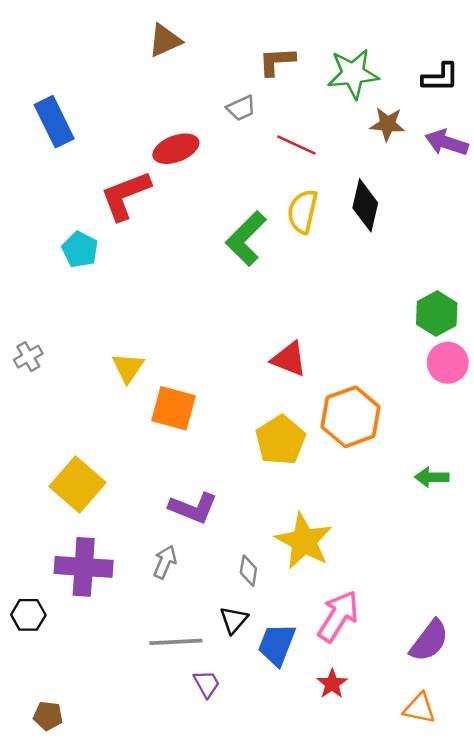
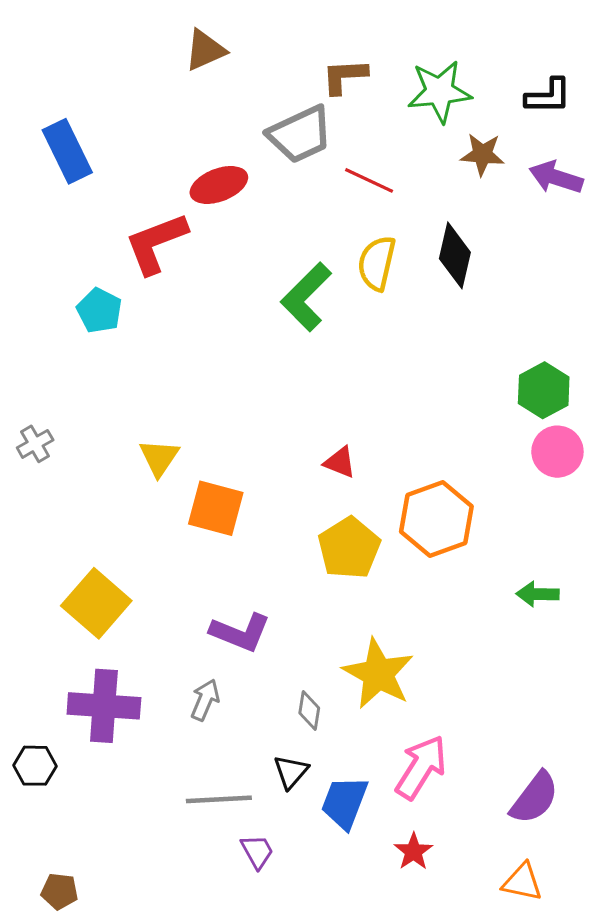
gray trapezoid: (241, 108) -> (300, 134), size x1.8
red triangle: (289, 359) -> (340, 462), moved, size x0.7

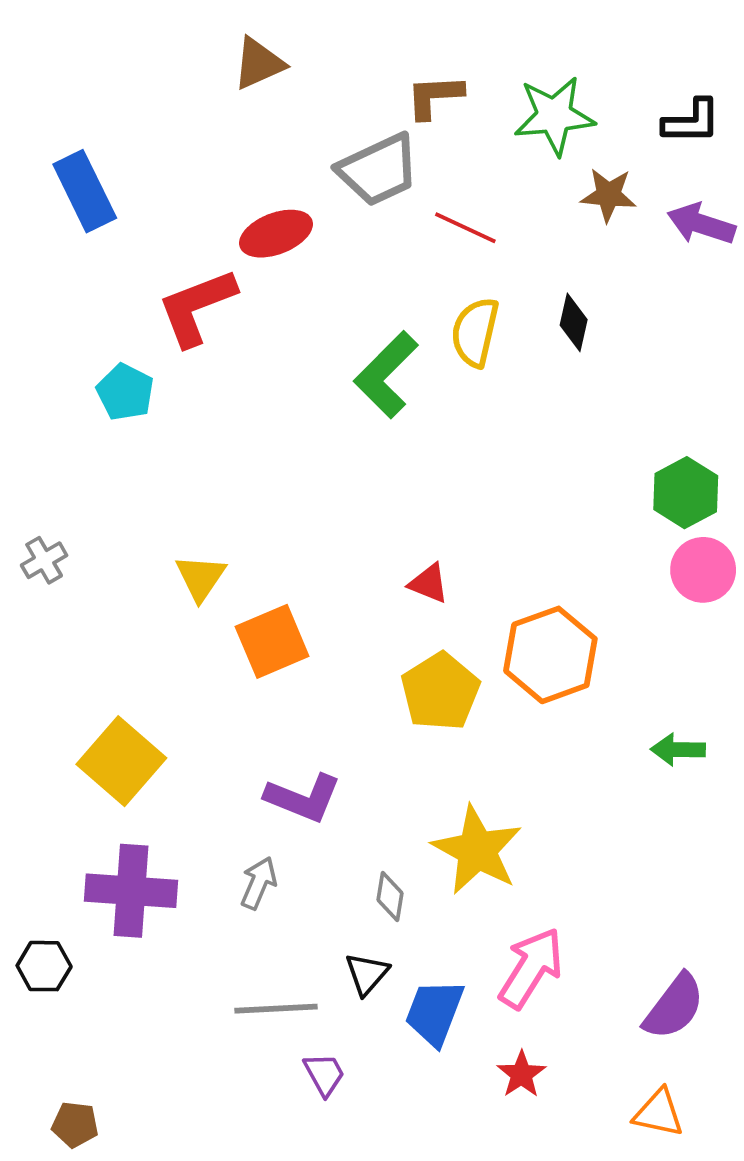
black diamond: (455, 255) -> (574, 322), size x0.7
orange square: (216, 508) -> (272, 641), turned -38

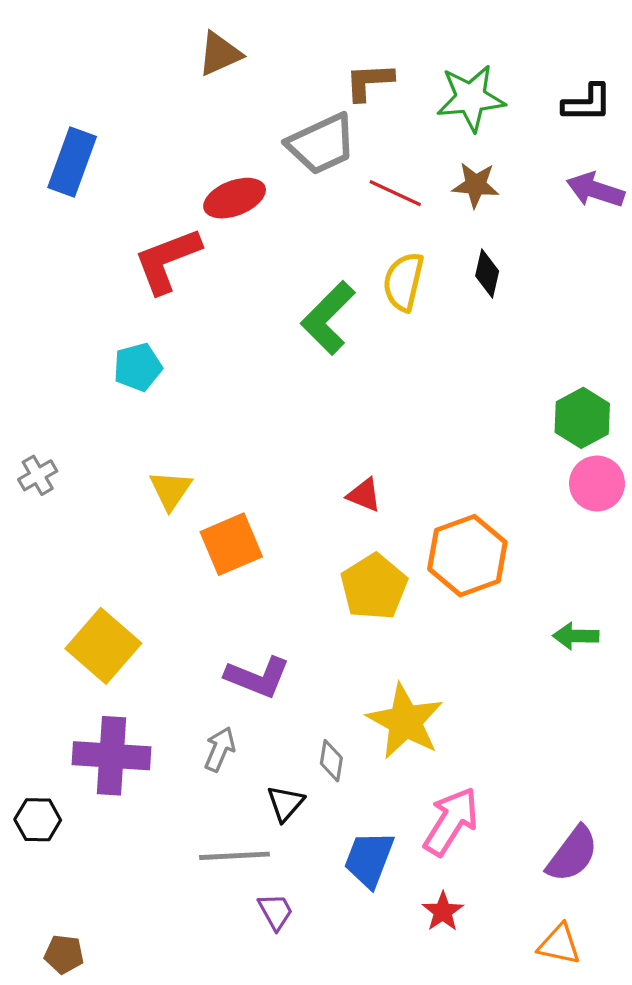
blue rectangle: (85, 191) -> (72, 162), turned 46
brown star: (608, 195) -> (476, 185), moved
cyan pentagon: (125, 392) -> (138, 367), moved, turned 30
black triangle: (367, 974) -> (285, 803), moved

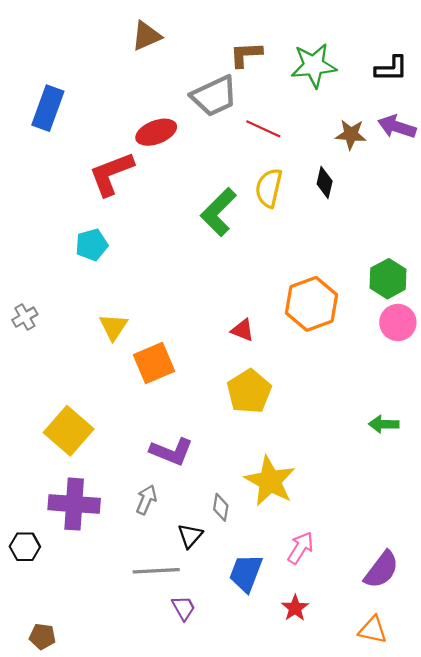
brown star: (476, 185) -> (351, 134), moved
orange hexagon: (467, 556) -> (311, 304), moved
pink arrow: (451, 821) -> (301, 548), size x0.7

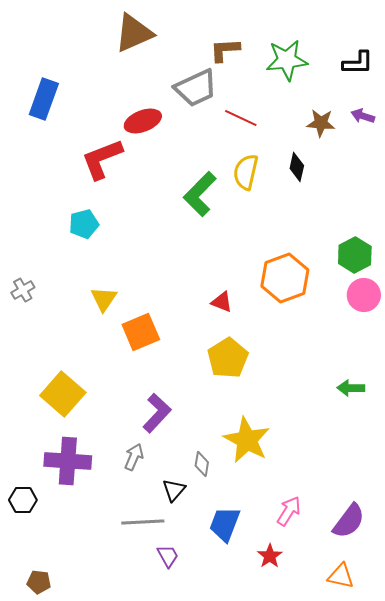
brown triangle: (146, 36) -> (134, 33), size x1.4
purple arrow: (397, 127) -> (363, 116), size x0.7
purple L-shape: (171, 452) -> (157, 413), turned -69
pink arrow: (301, 548) -> (289, 511), moved

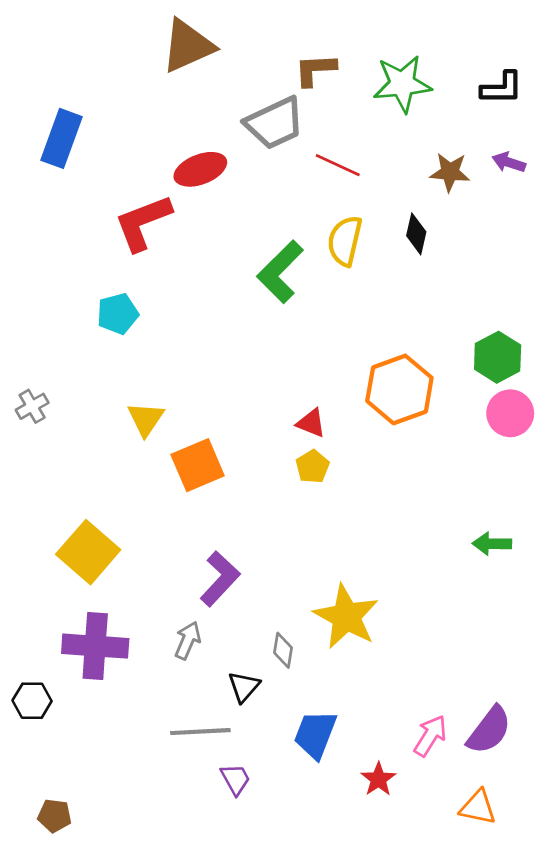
yellow pentagon: (228, 358) -> (313, 467), moved, size x0.6
pink arrow: (289, 511) -> (430, 736), moved

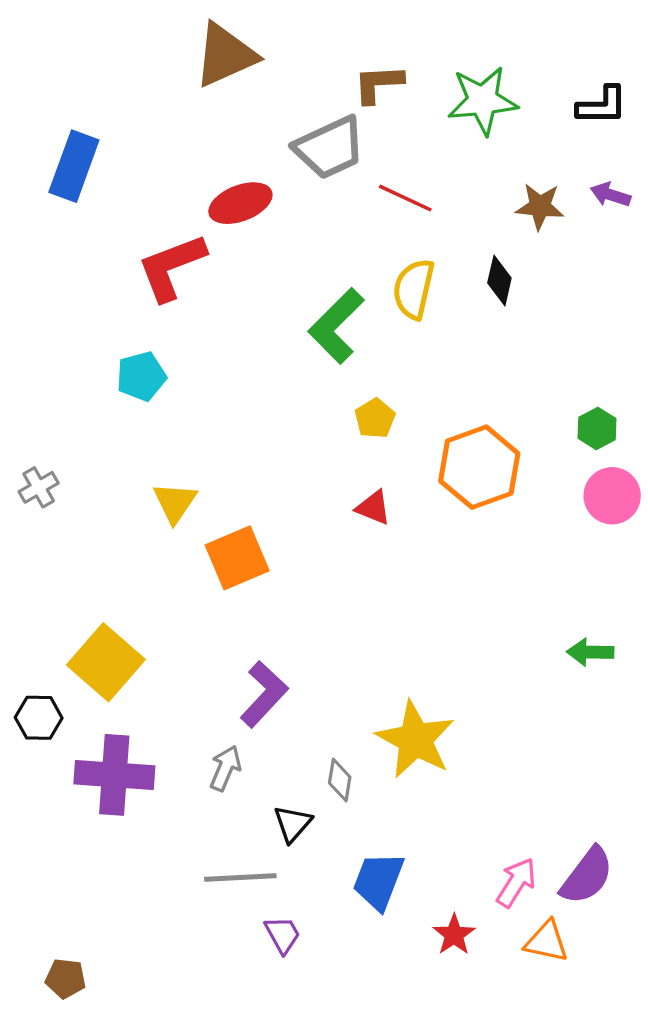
green hexagon: (498, 357) -> (597, 428), size x0.7
yellow pentagon: (313, 467) -> (375, 418), moved
black hexagon: (32, 701) -> (39, 718), moved
orange triangle: (478, 807) -> (547, 941), moved

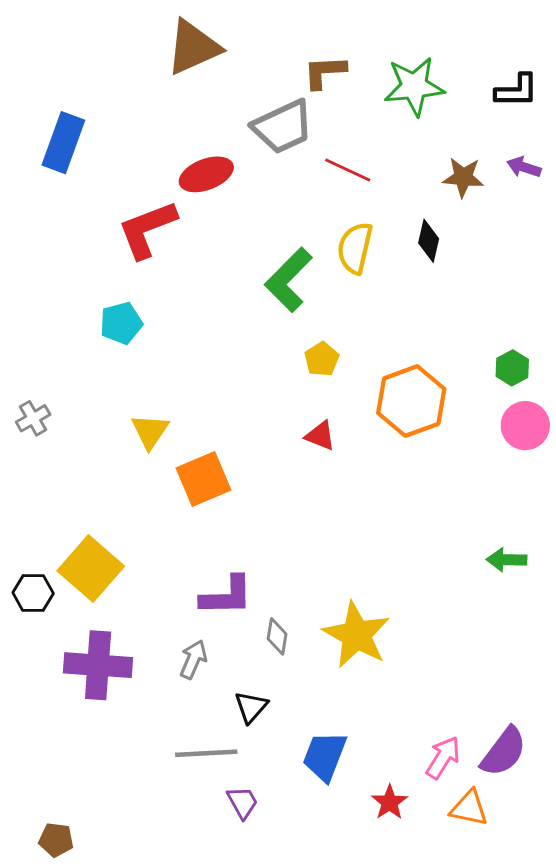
purple L-shape: (264, 694) -> (226, 596), turned 46
black hexagon: (39, 718) -> (33, 593), moved
gray diamond: (340, 780) -> (277, 636), moved

